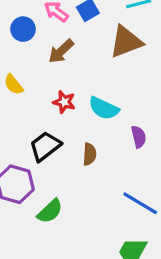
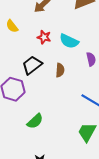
green semicircle: (50, 211) -> (35, 121), moved

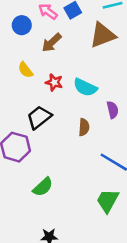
yellow semicircle: (12, 26) -> (25, 70), moved
brown semicircle: (60, 70) -> (84, 127), moved

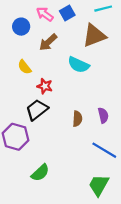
red star: (54, 82) -> (45, 86), moved
cyan semicircle: (85, 87) -> (78, 65), moved
purple semicircle: (113, 110) -> (103, 115), moved

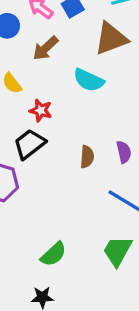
green semicircle: (40, 173) -> (53, 254), moved

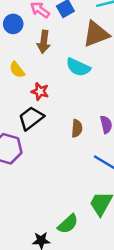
brown arrow: (46, 48) -> (44, 42), turned -40
green semicircle: (53, 254) -> (68, 224), moved

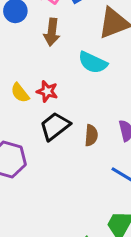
yellow semicircle: (17, 70) -> (20, 93), moved
black trapezoid: (31, 118) -> (55, 126), moved

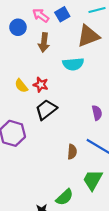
cyan semicircle: (93, 62) -> (73, 64), turned -30
brown semicircle: (91, 135) -> (72, 152), moved

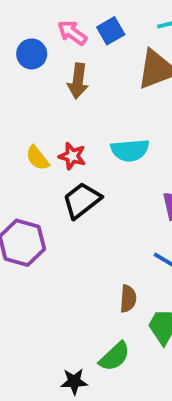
cyan semicircle: (73, 64) -> (130, 150), moved
brown semicircle: (72, 152) -> (128, 299), moved

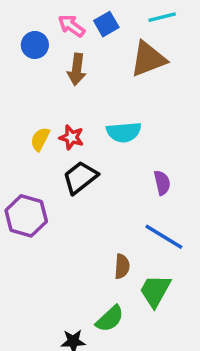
yellow semicircle: (37, 158) -> (40, 139), turned 65

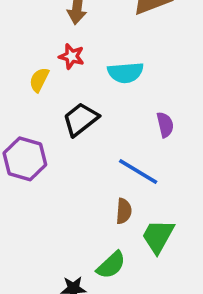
red star: (71, 137) -> (72, 56), moved
blue line: (164, 237) -> (138, 172), moved

